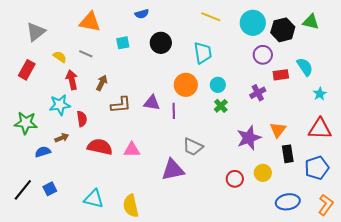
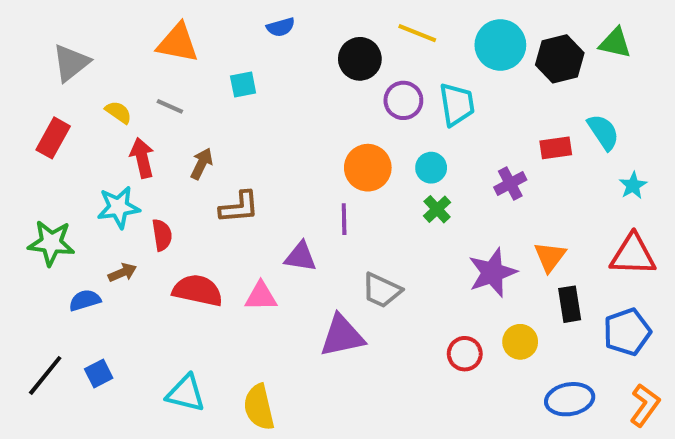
black circle: (161, 43) -> (360, 59), moved
cyan trapezoid: (203, 53) -> (457, 104), moved
purple circle: (263, 55) -> (403, 100), moved
purple triangle: (152, 103) -> (300, 257), moved

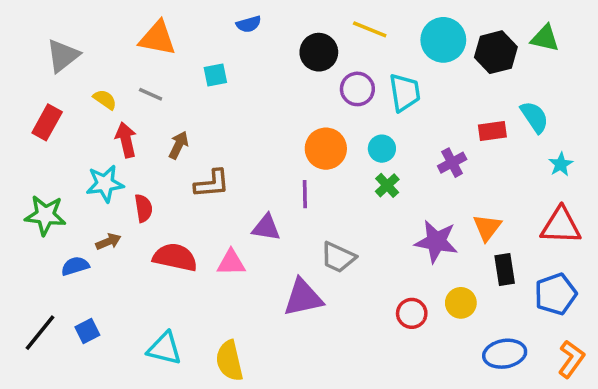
purple star: (492, 273) -> (436, 242), turned 30

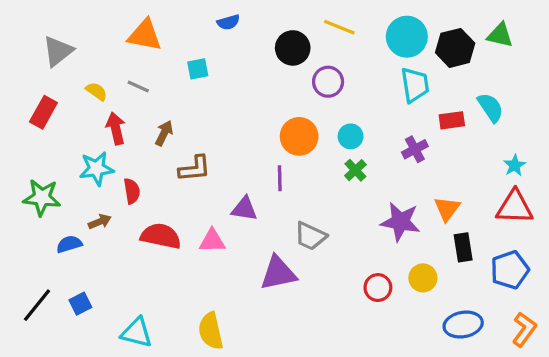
cyan trapezoid: (405, 92) -> (415, 85), moved
cyan star: (561, 164) -> (515, 165), moved
cyan triangle: (165, 348) -> (137, 333), moved

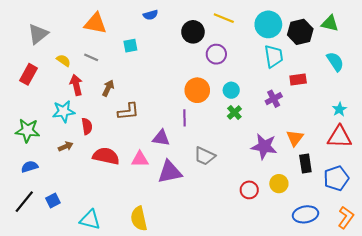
cyan semicircle: (490, 107) -> (335, 62), moved
blue semicircle: (69, 244) -> (30, 167), moved
purple triangle: (278, 273) -> (170, 172), moved

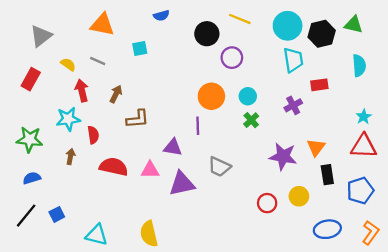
cyan semicircle: (335, 62) -> (359, 66), turned 30
brown arrow: (66, 146) -> (70, 156), turned -56

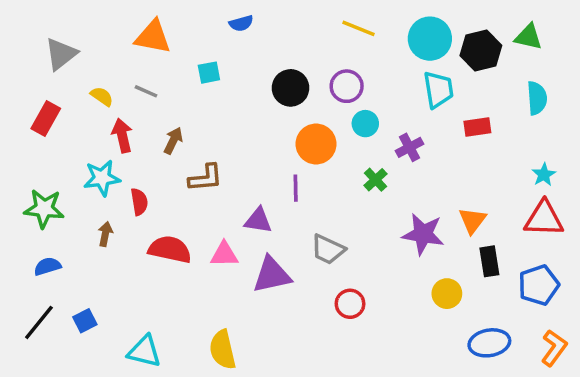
black circle: (207, 34) -> (291, 88), moved
cyan circle: (248, 96) -> (365, 124), moved
purple cross: (293, 105) -> (409, 147), moved
red circle: (267, 203) -> (350, 304), moved

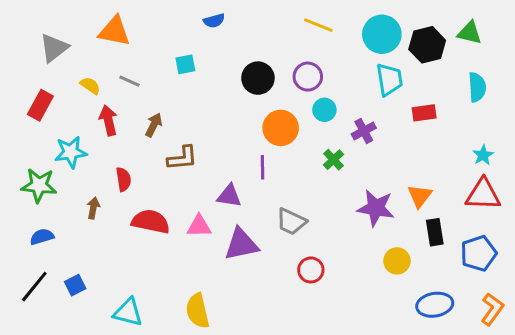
orange triangle: (153, 37) -> (114, 31), moved
cyan star: (102, 178) -> (71, 152), moved

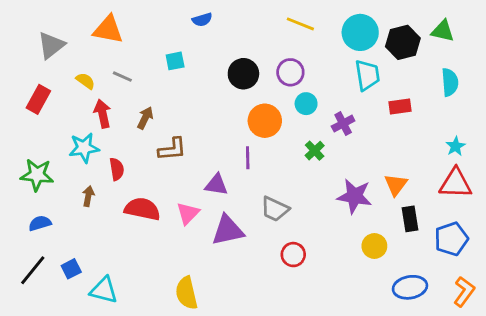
cyan star: (71, 152) -> (84, 148), moved
pink triangle: (199, 226) -> (188, 213), turned -45
cyan triangle: (128, 312) -> (104, 290), moved

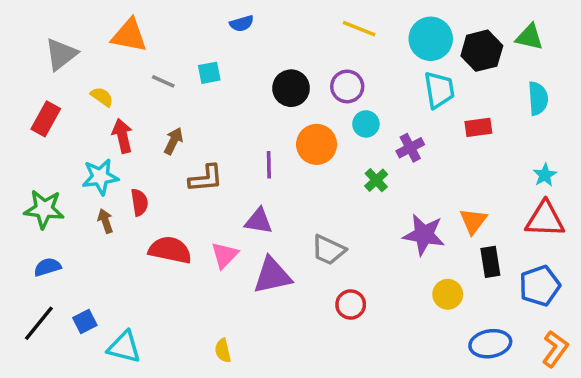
gray line: (122, 77) -> (163, 81), moved
purple line: (248, 158) -> (269, 165), moved
brown arrow: (88, 196) -> (105, 221), moved, turned -30
yellow semicircle: (186, 293) -> (223, 350), size x0.6

